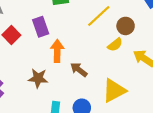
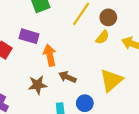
purple rectangle: (41, 27) -> (29, 36), turned -42
brown arrow: (79, 70) -> (67, 77), moved

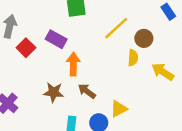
yellow semicircle: (102, 37) -> (133, 58), turned -48
yellow triangle: (111, 80) -> (119, 109), moved, size x0.7

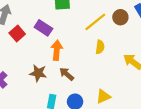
brown circle: (144, 38) -> (120, 17), moved
yellow semicircle: (133, 58) -> (100, 47), moved
yellow triangle: (119, 109) -> (103, 96), moved

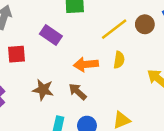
red square: (17, 33) -> (17, 54), moved, turned 35
orange arrow: (57, 50) -> (86, 64), moved, turned -102

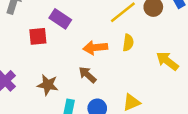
red square: (17, 54) -> (38, 36), moved
brown star: (43, 90) -> (48, 85), moved

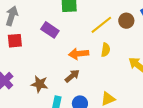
red square: (38, 36) -> (15, 41), moved
brown arrow: (88, 75) -> (72, 76), turned 98

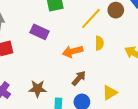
brown arrow: (72, 76) -> (79, 78), moved

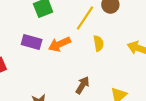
orange arrow: (73, 51) -> (60, 44), moved

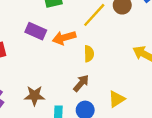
yellow semicircle: (98, 43) -> (89, 54), moved

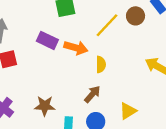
orange arrow: (64, 38) -> (76, 48), turned -150

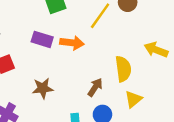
yellow semicircle: (101, 64) -> (123, 69), moved, size x1.5
brown star: (45, 106) -> (43, 88), moved

